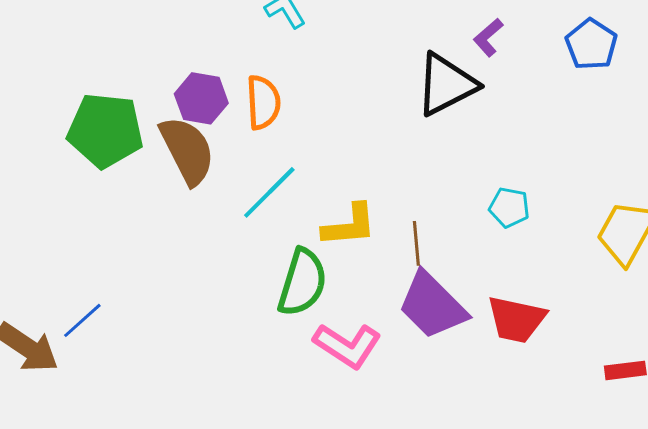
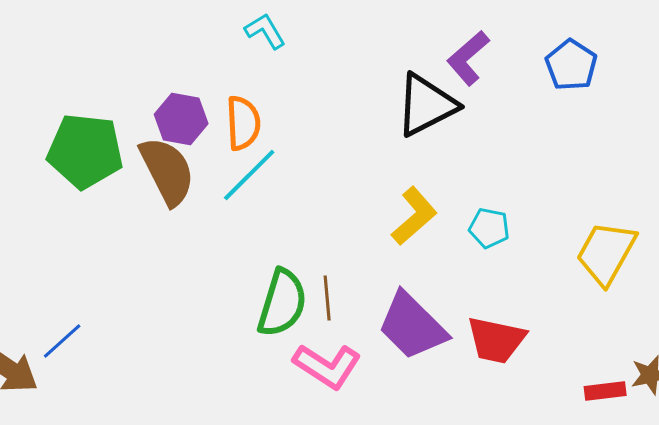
purple L-shape: (488, 37) -> (468, 58), size x1.4
cyan line: (269, 192) -> (249, 175), moved
yellow L-shape: (349, 225) -> (414, 216), moved, turned -36
brown line: (416, 243) -> (327, 298), moved

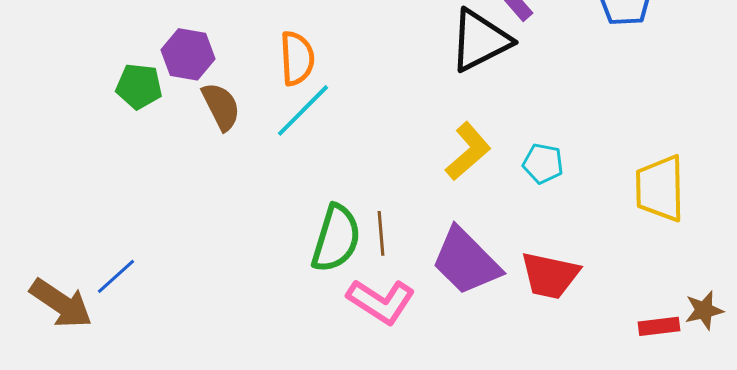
purple hexagon: (181, 119) -> (188, 54), moved
green pentagon: (85, 151) -> (139, 86), size x0.6
brown semicircle: (167, 171) -> (221, 106), size x0.7
yellow trapezoid: (606, 253) -> (660, 188), turned -30

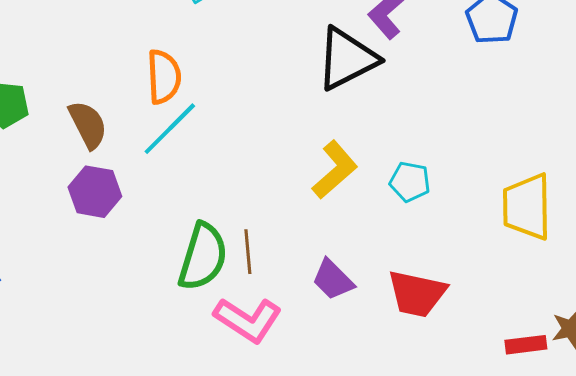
purple hexagon: (188, 54) -> (95, 192), moved
purple trapezoid: (466, 261) -> (333, 280), size x0.6

